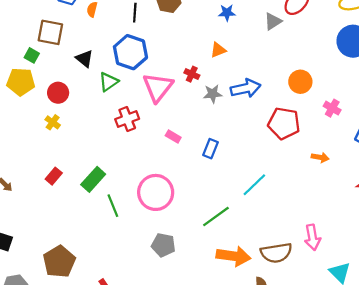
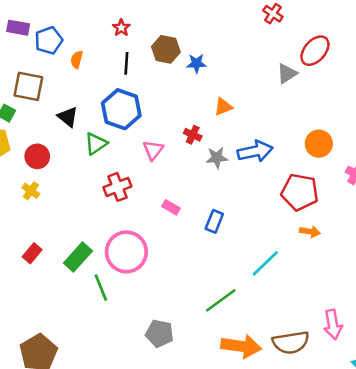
blue star: (227, 13) -> (196, 63), moved
pink triangle: (158, 87) -> (153, 150), size x0.6
orange arrow: (320, 157) -> (310, 232), moved
pink circle: (156, 192) -> (126, 252), moved

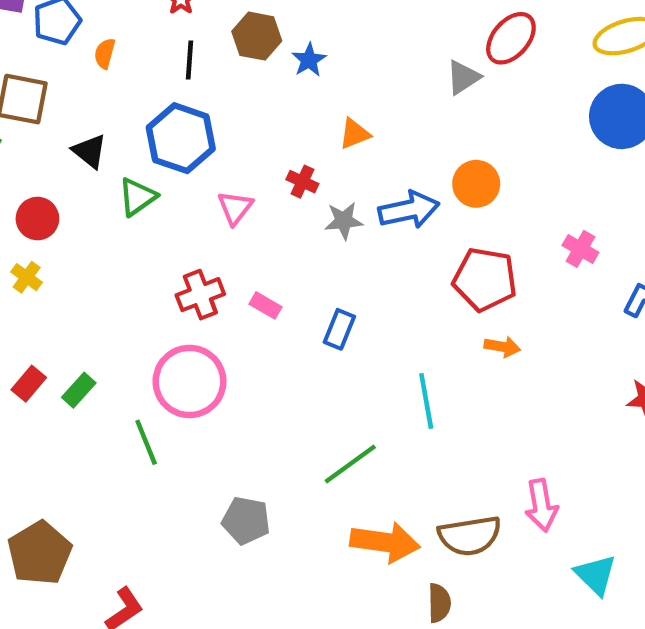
blue star: (196, 63) -> (309, 60), turned -30
orange circle: (319, 144) -> (476, 184), moved
red cross: (117, 187) -> (200, 295), moved
green rectangle: (78, 257) -> (79, 390), moved, size x0.7
cyan line: (265, 263) -> (426, 401), turned -56

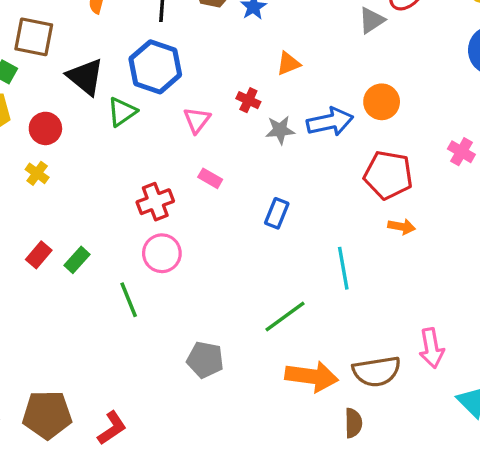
black triangle: (90, 151) -> (85, 77), size x1.4
red cross: (200, 295) -> (155, 202), moved
pink rectangle: (266, 305) -> (210, 178), moved
pink circle: (189, 381) -> (162, 253), size x0.7
brown pentagon: (40, 553) -> (47, 415), moved, turned 30

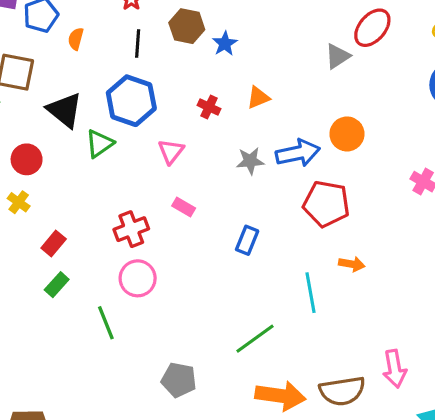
red cross: (248, 100) -> (209, 107), moved
red pentagon: (388, 175) -> (326, 204), moved
orange arrow: (402, 227) -> (352, 264), moved
red rectangle: (39, 255) -> (54, 243), moved

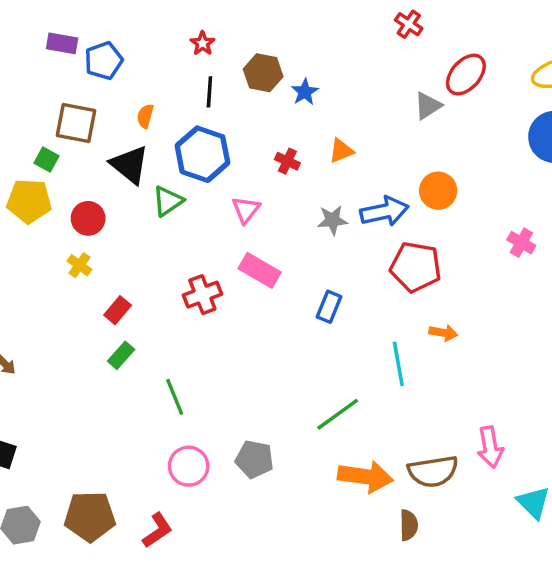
orange semicircle: (76, 39) -> (145, 116), moved
pink rectangle: (184, 207) -> (260, 270), size x1.6
pink circle: (138, 278) -> (189, 466), moved

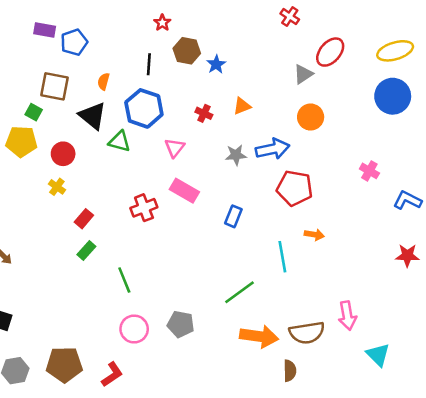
red star: (202, 43) -> (162, 23), moved
orange circle: (438, 191) -> (311, 117), moved
green triangle: (168, 201) -> (119, 142), turned 50

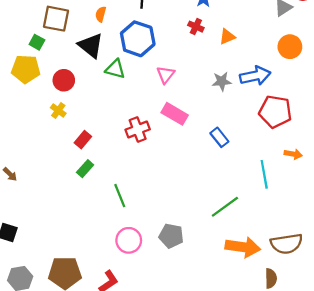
red cross: (204, 113) -> (196, 27), moved
blue rectangle: (233, 216) -> (219, 137), turned -60

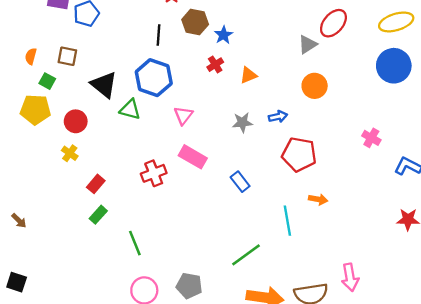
orange semicircle: (101, 14) -> (31, 56), moved
brown square: (56, 19) -> (67, 56), size x0.7
red cross: (196, 27) -> (215, 65), turned 32
blue arrow: (255, 76) -> (278, 117), size x0.6

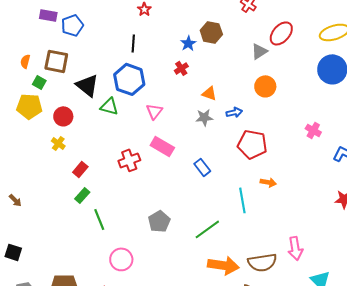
brown hexagon: (195, 22) -> (211, 32), moved
brown square: (67, 56) -> (56, 61), size x1.4
orange triangle: (248, 75) -> (209, 93), moved, turned 42
green line: (135, 243) -> (99, 219), moved
gray pentagon: (189, 286) -> (159, 221), moved, turned 30

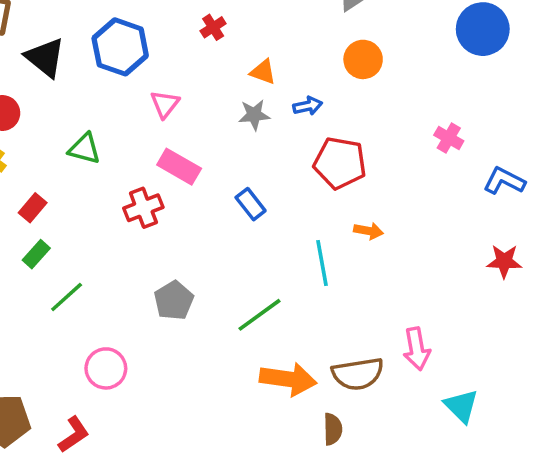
green triangle: (109, 106) -> (84, 149), moved
red cross: (129, 160) -> (143, 208), moved
green line: (99, 219) -> (67, 297), turned 70

